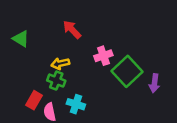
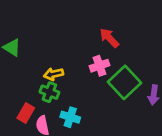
red arrow: (72, 30) -> (109, 38), moved

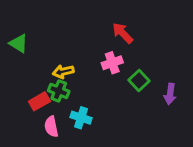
green square: (124, 82) -> (139, 81), size x0.6
red rectangle: (26, 113) -> (39, 101), moved, turned 30

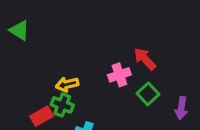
red arrow: (123, 33) -> (145, 59), moved
green triangle: (19, 43) -> (19, 30), moved

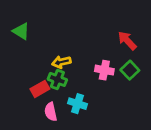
green triangle: (19, 30) -> (21, 31), moved
pink cross: (119, 75) -> (104, 70), moved, turned 30

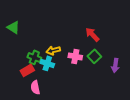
yellow arrow: (61, 62) -> (53, 50), moved
green cross: (57, 79) -> (34, 57), moved
cyan cross: (78, 104) -> (47, 63), moved

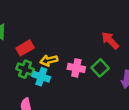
red arrow: (92, 34) -> (110, 40), moved
red rectangle: (27, 70) -> (25, 48), moved

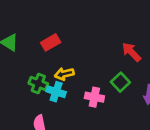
red rectangle: (25, 48) -> (51, 42), moved
pink cross: (76, 68) -> (94, 97), moved

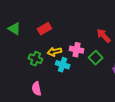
cyan cross: (56, 92) -> (63, 65), moved
pink cross: (94, 97) -> (77, 50), moved

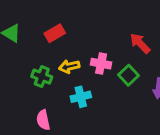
cyan cross: (63, 65) -> (81, 97), moved, turned -32

